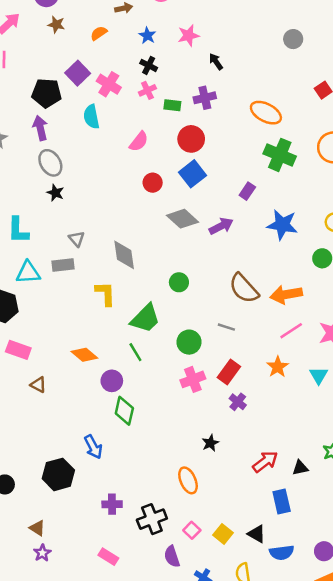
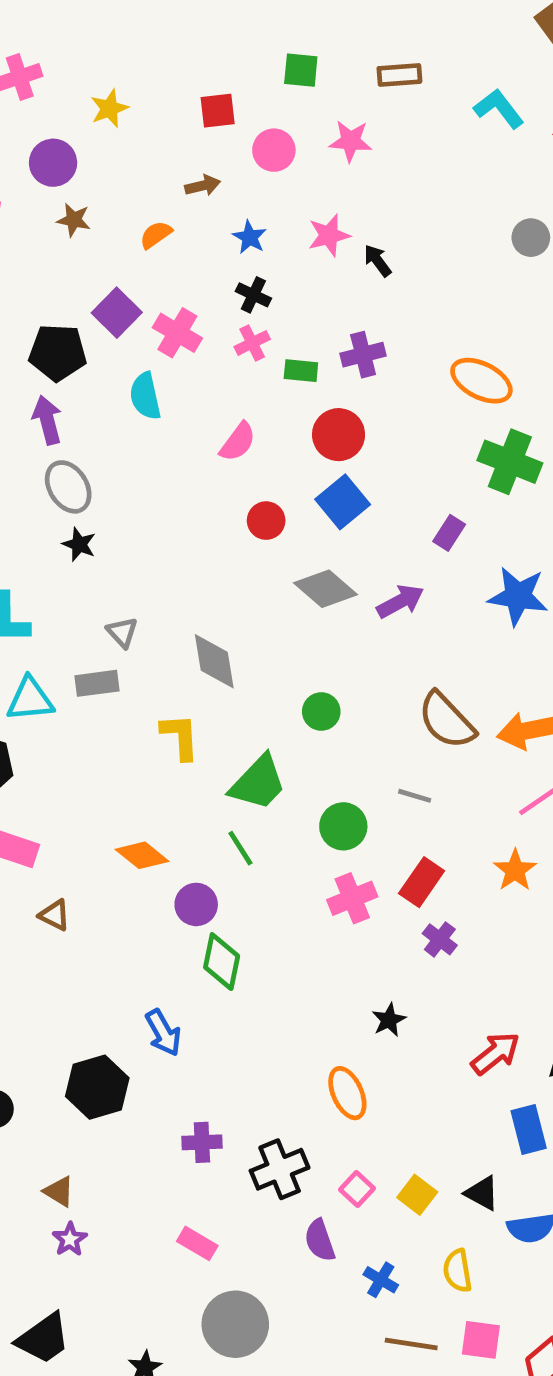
black arrow: (216, 62) -> (378, 261), moved

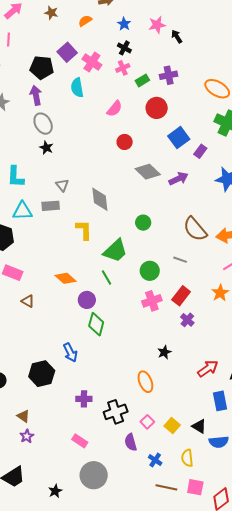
green rectangle: (301, 371) -> (142, 80), turned -40
blue square: (343, 502) -> (179, 138), moved

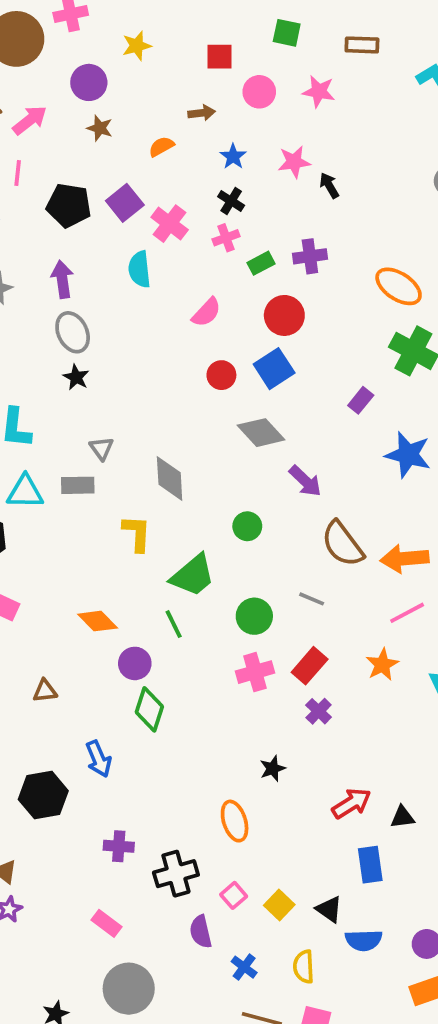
black pentagon: (42, 67) -> (69, 205), moved
blue square: (179, 138) -> (274, 369), moved
purple arrow: (178, 179) -> (305, 481), moved, turned 66
brown triangle: (28, 301) -> (45, 691), moved, turned -40

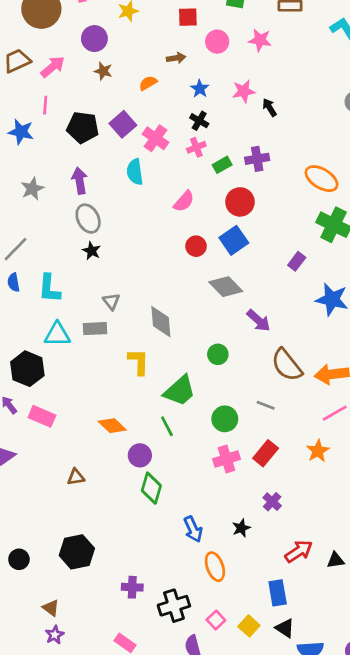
purple cross: (319, 711) -> (272, 502), moved
blue arrow: (99, 759) -> (193, 529), moved
blue rectangle: (370, 865) -> (278, 593), moved

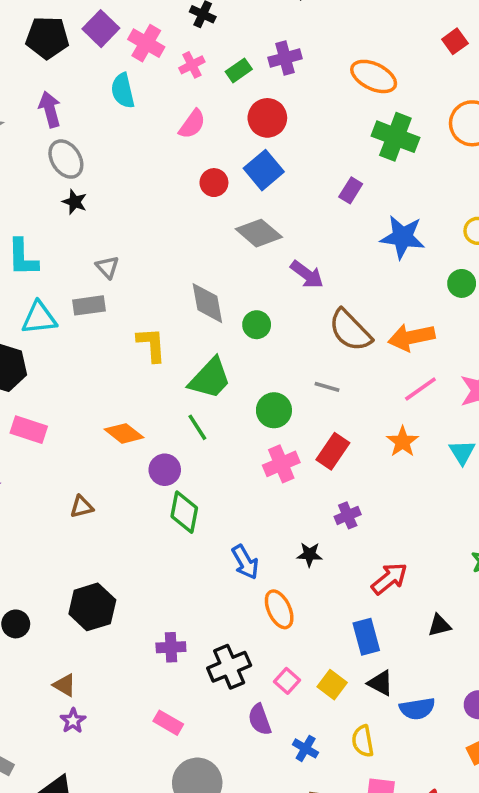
pink cross: (196, 147) -> (192, 65), moved
gray diamond: (161, 322) -> (207, 303), moved
purple cross: (272, 502) -> (348, 515), turned 30
black star: (241, 528) -> (310, 554), turned 30
black triangle: (336, 560) -> (439, 625), moved

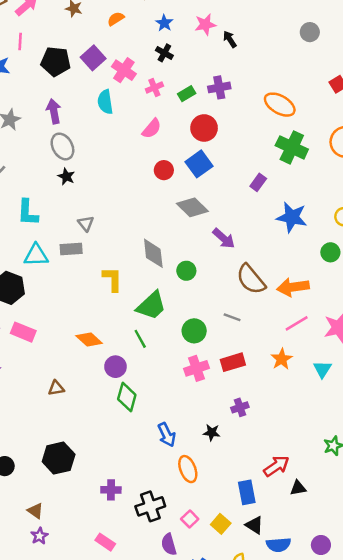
red rectangle: (333, 451) -> (233, 362), turned 35
red arrow: (389, 579) -> (276, 466), moved

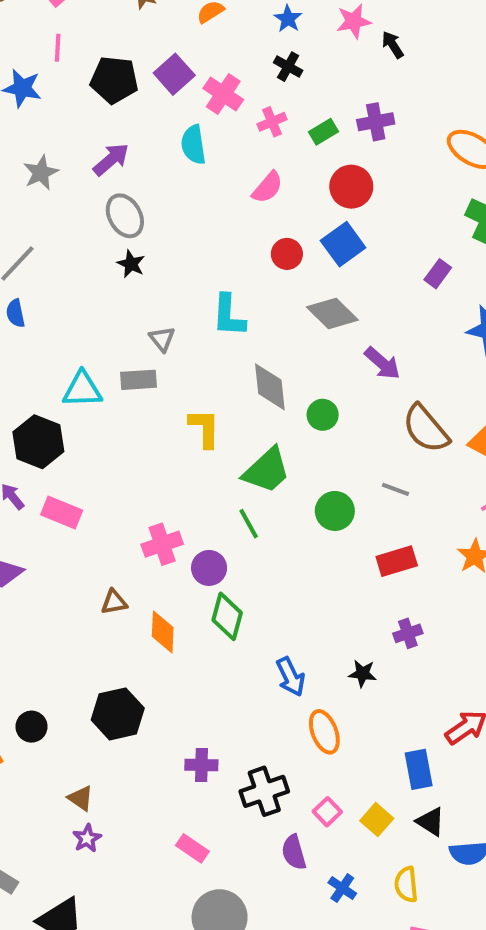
purple arrow: (54, 111) -> (111, 159), turned 60
cyan L-shape: (28, 213) -> (229, 315), moved
orange diamond: (89, 339) -> (163, 632), moved, turned 50
pink cross: (196, 368) -> (162, 544), moved

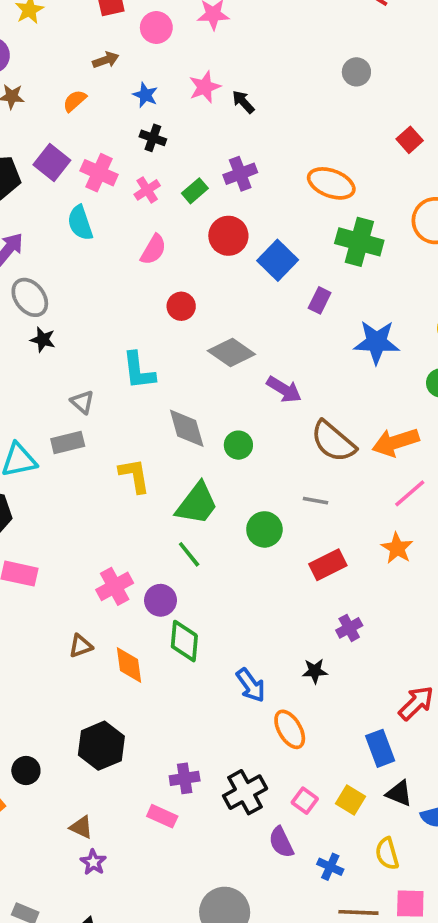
blue square: (343, 244) -> (278, 260), moved
pink rectangle: (192, 848) -> (162, 816), moved

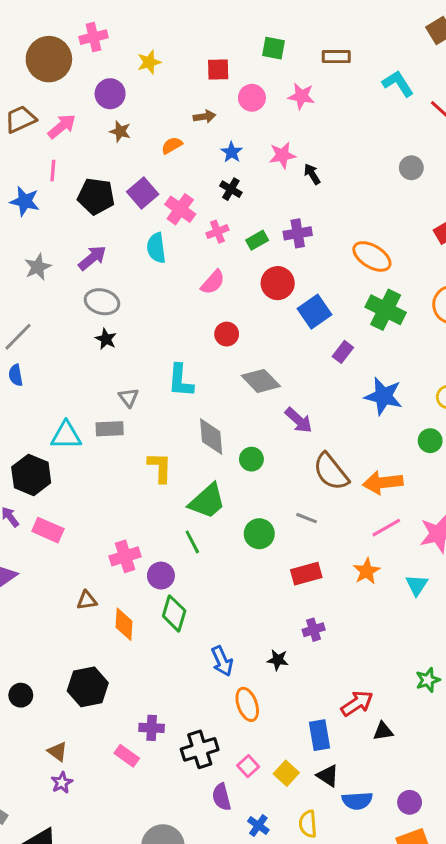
gray ellipse: (30, 297) -> (102, 302), turned -48

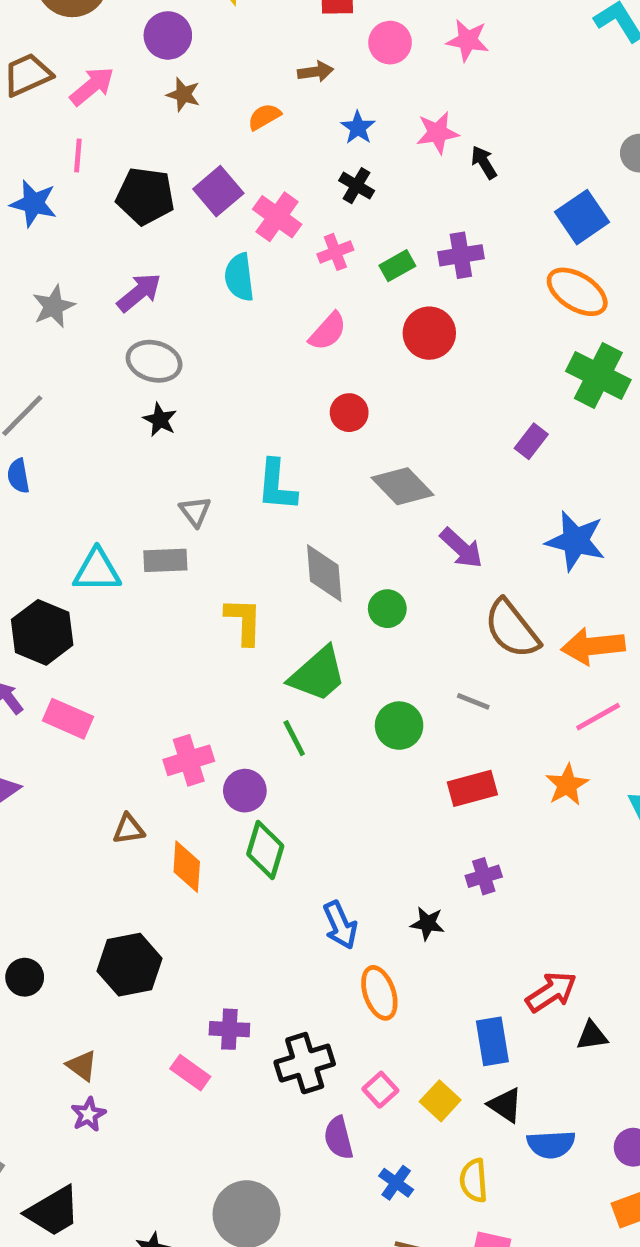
blue square: (315, 312) -> (582, 217), moved
blue star: (383, 396) -> (576, 541), moved

